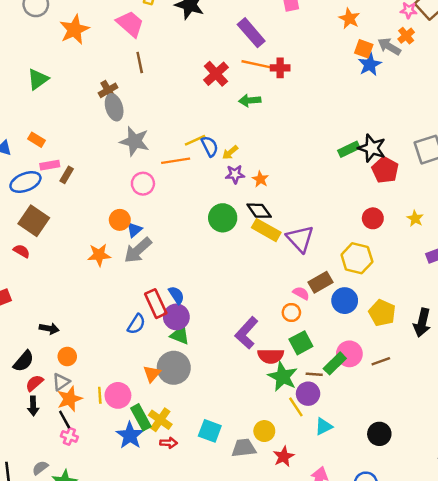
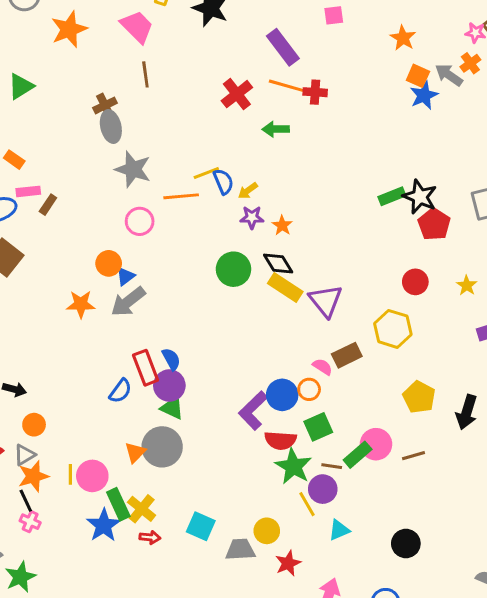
blue circle: (345, 301) -> (282, 395), moved

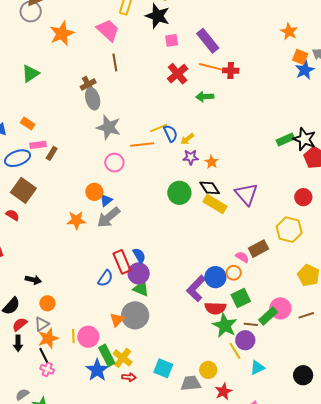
pink square: (334, 15) -> (172, 40), moved
purple triangle: (326, 301) -> (246, 194), moved

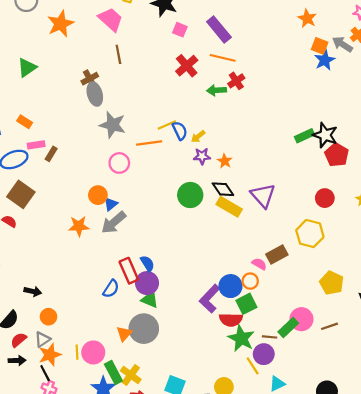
pink square: (172, 40) -> (180, 30), turned 32
red cross: (231, 71) -> (236, 81), moved, turned -35
green square: (241, 298) -> (246, 304), moved
black arrow: (18, 343) -> (17, 360), turned -91

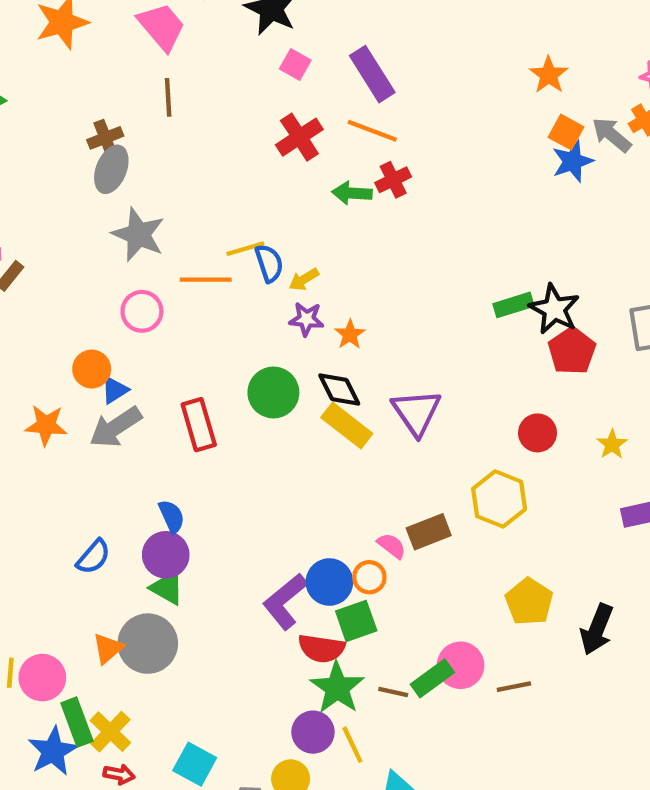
gray ellipse: (95, 94) -> (111, 169), turned 30
red rectangle: (129, 271) -> (199, 425), moved
purple circle: (264, 354) -> (313, 732), moved

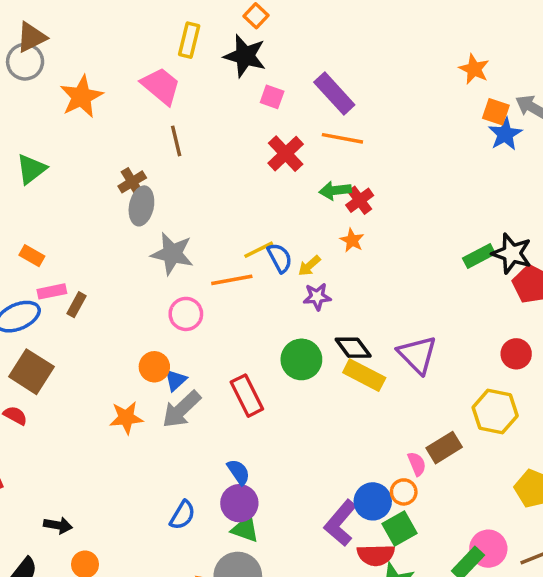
red cross: (393, 180) -> (360, 200), moved
orange star: (350, 334) -> (352, 240), moved
pink semicircle: (392, 546) -> (417, 464), turned 40

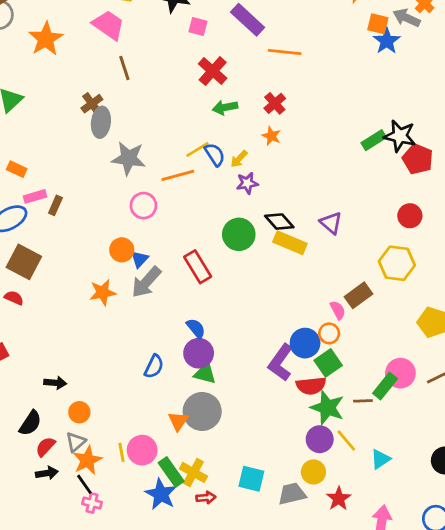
orange line: (342, 138) -> (285, 52), moved
green arrow: (335, 190) -> (225, 107), moved
purple triangle: (417, 355) -> (331, 223), size x0.7

